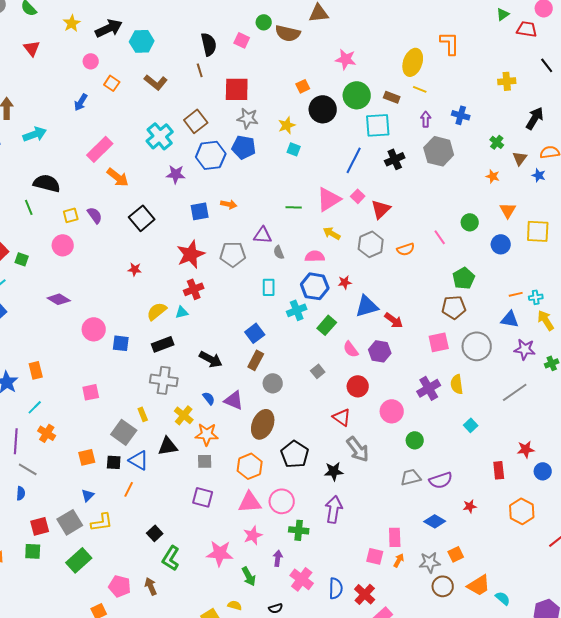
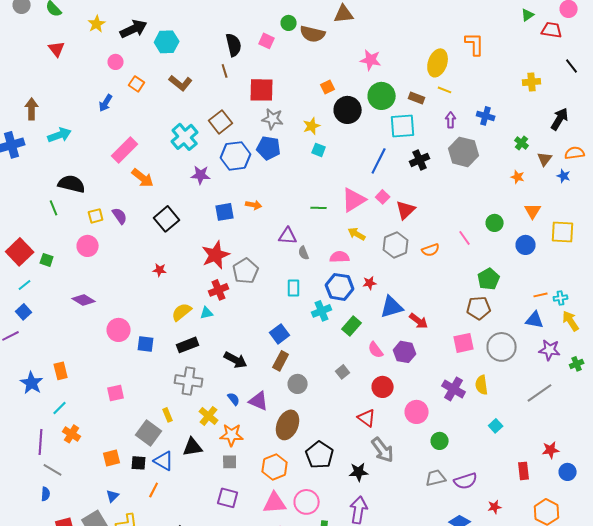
gray pentagon: (233, 254) -> (246, 271), moved, turned -30
purple cross: (429, 388) -> (454, 389), turned -30

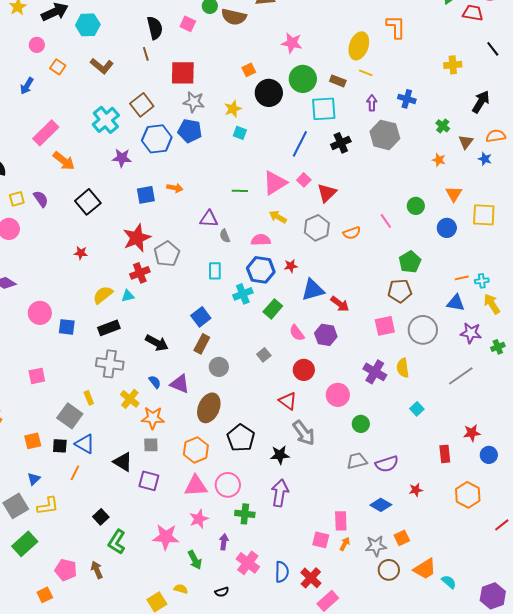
black triangle: (193, 447) -> (123, 462), moved, turned 40

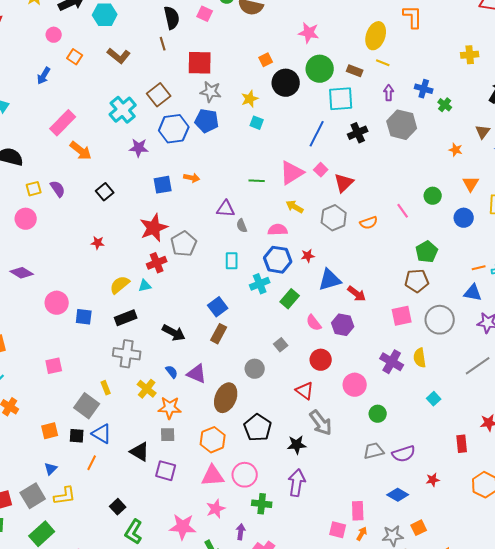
green cross: (443, 126) -> (445, 105), moved
black square: (88, 202) -> (105, 192), size x0.7
gray circle: (219, 367) -> (255, 369), moved

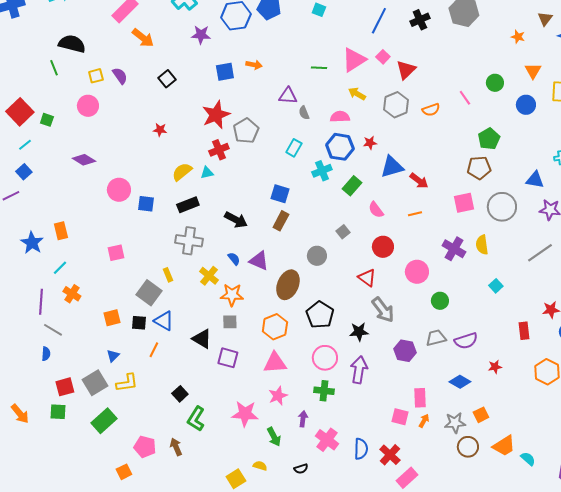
cyan rectangle: (232, 261) -> (294, 148), turned 30
orange line: (479, 268) -> (415, 214), moved
blue square: (218, 307) -> (280, 194), turned -36
purple hexagon: (343, 325) -> (405, 351), moved
pink circle: (245, 475) -> (325, 358), moved

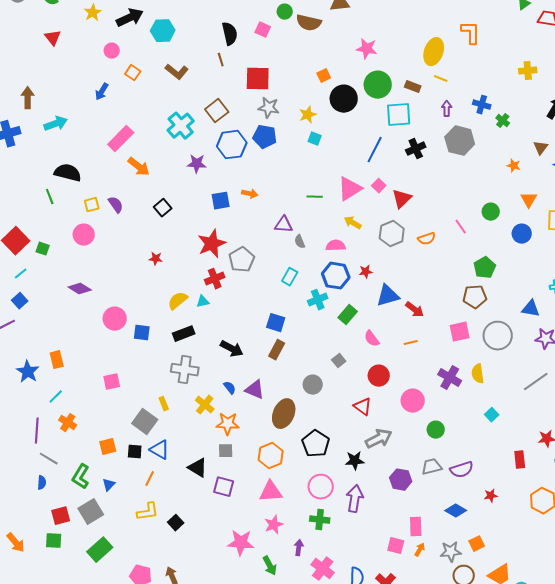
gray arrow: (383, 310) -> (379, 439), turned -80
yellow L-shape: (127, 383) -> (148, 512), moved
green L-shape: (196, 419) -> (81, 477), moved

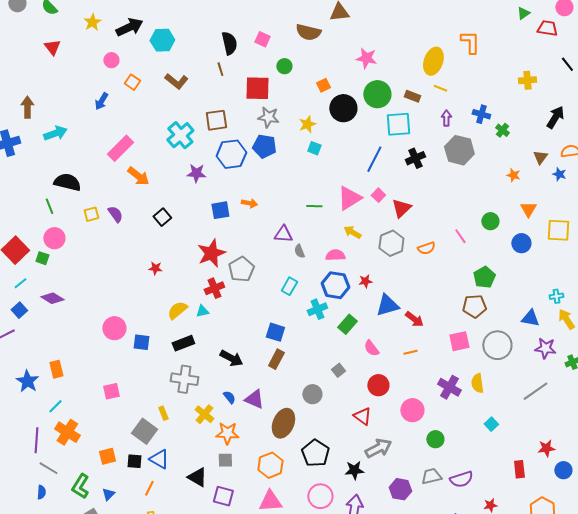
green circle: (285, 12) -> (284, 66), moved
brown square: (217, 111) -> (216, 120), turned 30
pink circle: (84, 235) -> (54, 238), moved
purple diamond: (80, 289) -> (52, 298), moved
orange cross: (68, 423) -> (67, 432), size x1.4

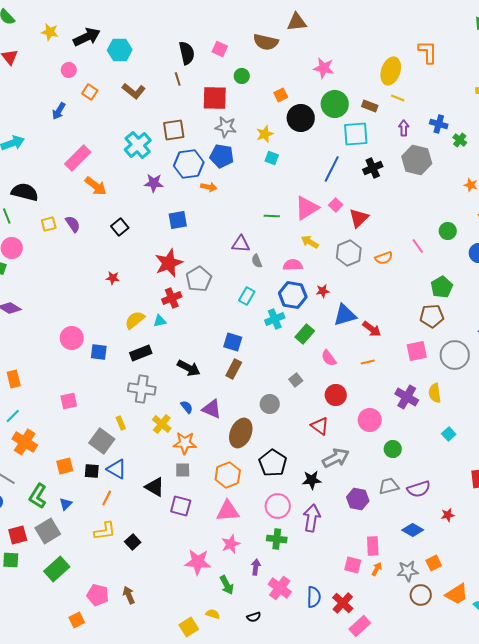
yellow star: (92, 22) -> (50, 32), turned -30
orange arrow: (249, 203) -> (209, 187), moved

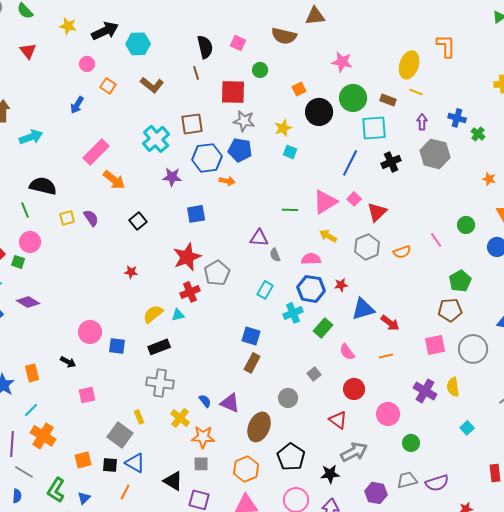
black arrow: (189, 368) -> (68, 362), moved, size x0.7

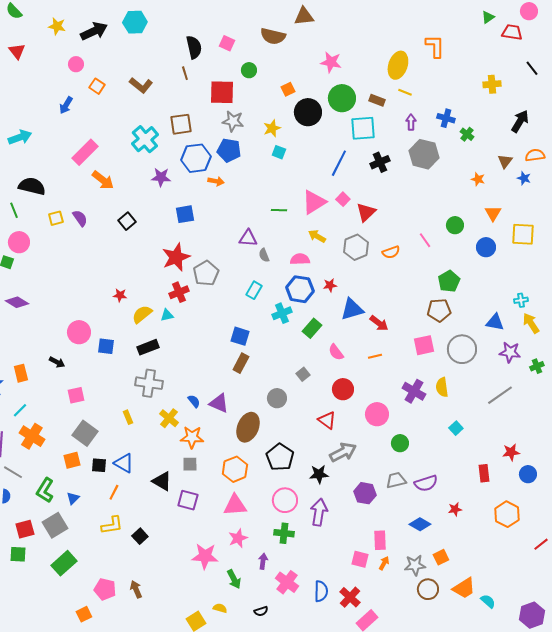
cyan hexagon: (138, 44) -> (135, 22), moved
red star: (131, 272) -> (120, 295), moved
gray square: (120, 435) -> (85, 433), moved

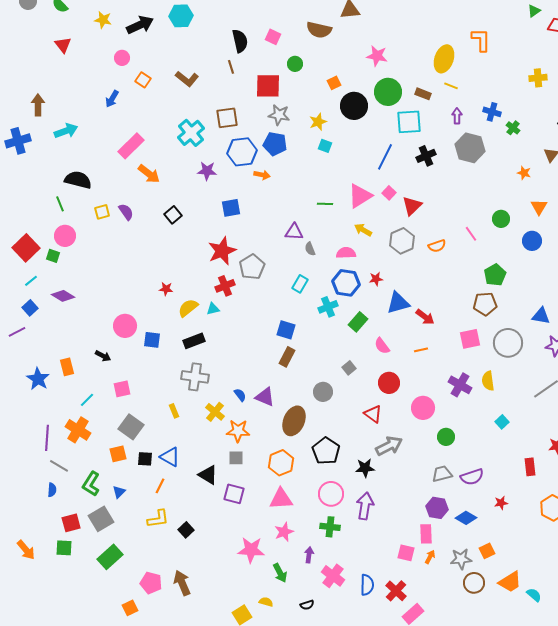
cyan line: (20, 410) -> (87, 400), moved
purple hexagon: (365, 493) -> (437, 508), moved
brown arrow: (136, 589) -> (182, 583), size x1.4

